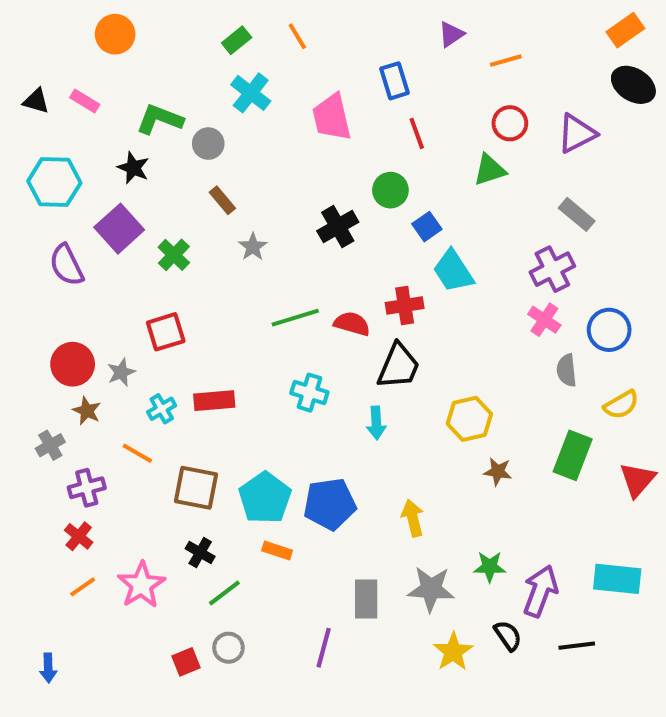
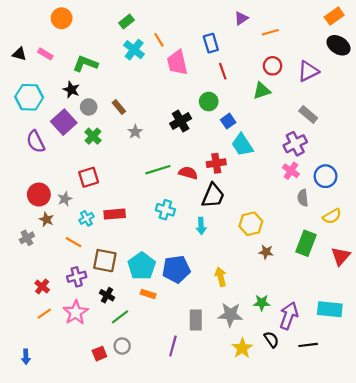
orange line: (297, 36) -> (159, 40), moved
gray circle: (208, 144) -> (89, 107), moved
purple cross: (87, 488) -> (77, 277), moved

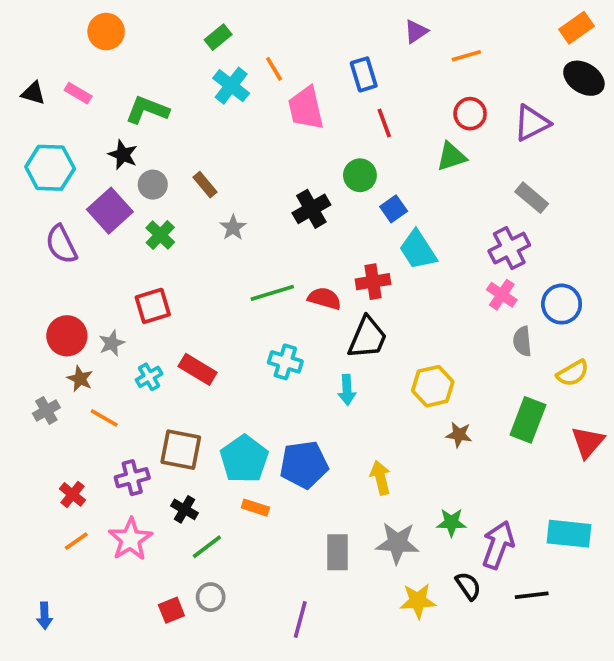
red rectangle: (115, 214) -> (198, 369), turned 36
orange line: (73, 242) -> (104, 418), moved
purple line: (173, 346) -> (300, 620), moved
yellow star: (242, 348) -> (418, 601), turned 30

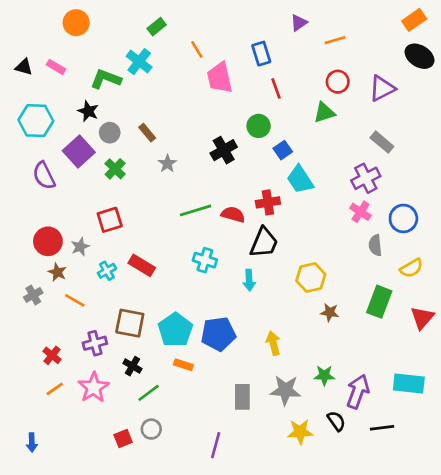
cyan cross: (231, 86) -> (139, 62), moved

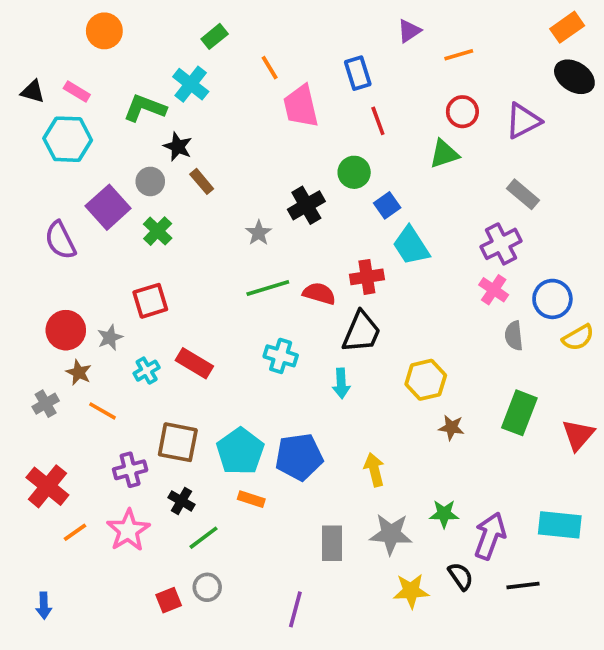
black star: (88, 111) -> (178, 147), moved
cyan hexagon: (36, 121) -> (68, 139), moved
gray star: (167, 164) -> (259, 233), moved
yellow semicircle: (411, 268) -> (578, 338), moved
red cross: (52, 355) -> (47, 486), moved, size x1.6

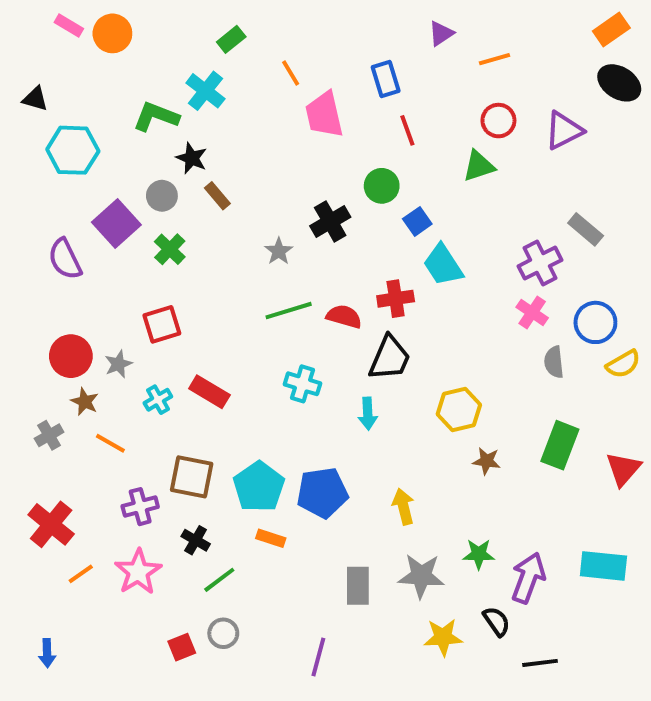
pink rectangle: (77, 91) -> (69, 25), moved
gray rectangle: (523, 194) -> (586, 229), moved
black line: (523, 585) -> (540, 663), moved

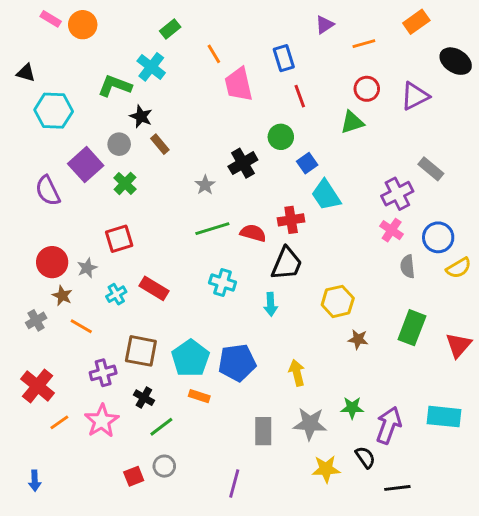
orange rectangle: (611, 29) -> (416, 22), moved

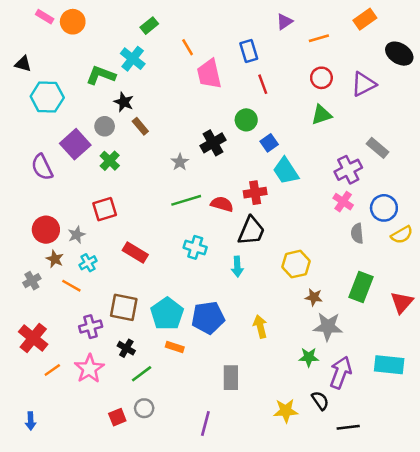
green triangle: (352, 122) -> (321, 115), moved
cyan cross: (116, 294) -> (88, 263), moved
gray star: (310, 424) -> (328, 327), moved

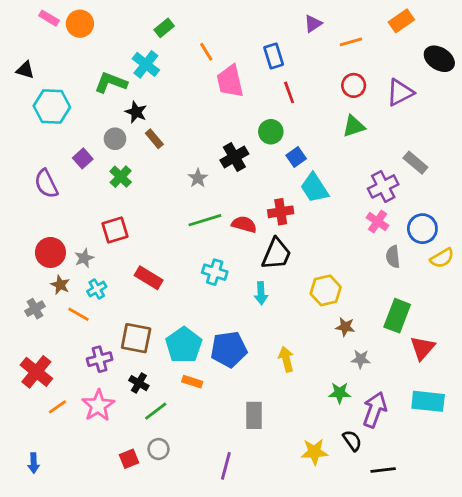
purple square: (75, 144) -> (83, 158), size x0.6
red triangle: (402, 302) -> (422, 348), moved
gray star: (328, 327) -> (361, 359), size x0.6

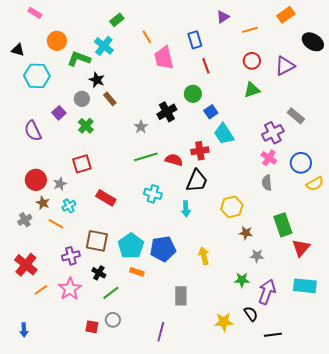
orange circle: (80, 24) -> (57, 41), moved
gray semicircle: (393, 257) -> (267, 183), moved
green rectangle: (397, 316) -> (283, 225), turned -40
red square: (129, 459) -> (92, 327), turned 32

